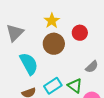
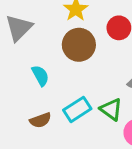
cyan semicircle: (29, 64) -> (40, 76), size x0.6

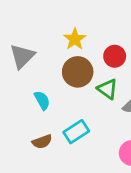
green triangle: (111, 109) -> (108, 89), moved

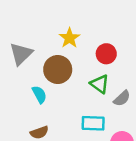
brown circle: (78, 72) -> (58, 70), moved
cyan rectangle: (76, 132) -> (93, 123), moved, turned 35

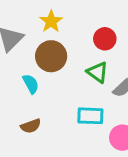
yellow star: (70, 38) -> (51, 21), moved

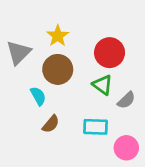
red circle: (105, 39) -> (110, 53), size x1.4
brown semicircle: (31, 126) -> (51, 124), moved, turned -30

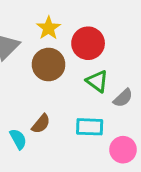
red circle: (110, 53) -> (88, 43), moved
cyan semicircle: (38, 96) -> (18, 139), moved

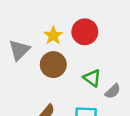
red circle: (88, 43) -> (85, 32), moved

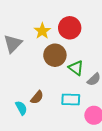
brown circle: (53, 65) -> (55, 55), moved

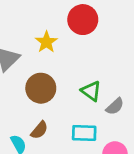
red circle: (70, 28) -> (83, 20), moved
brown circle: (55, 55) -> (41, 88), moved

